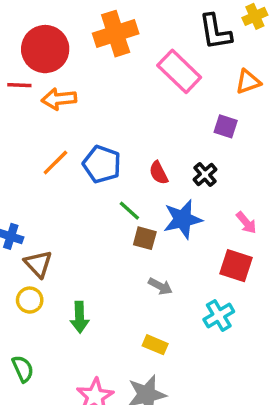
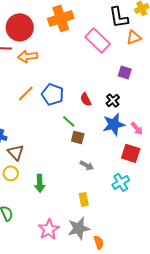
orange triangle: (248, 82) -> (134, 37), moved
blue star: (183, 219) -> (114, 124), moved
yellow rectangle: (155, 345) -> (84, 199), turned 56

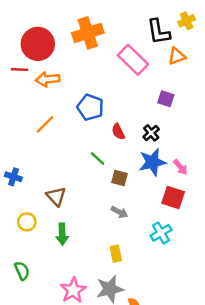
blue pentagon: (53, 94) -> (90, 107), moved
brown square: (78, 137) -> (119, 178), moved
brown triangle: (16, 152) -> (56, 196), moved

